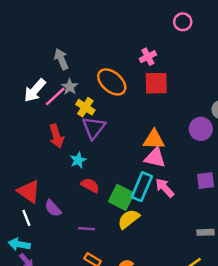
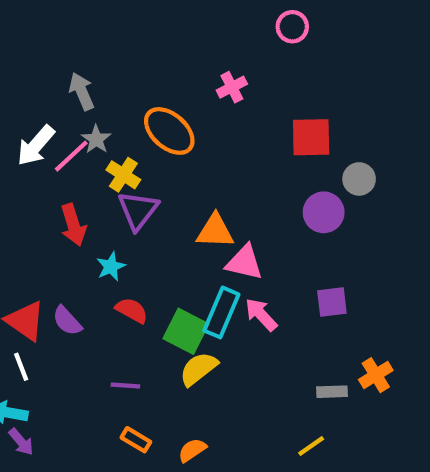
red square: (156, 83) -> (311, 137), moved
orange triangle: (154, 140) -> (215, 231), moved
purple semicircle: (53, 208) -> (67, 321), moved

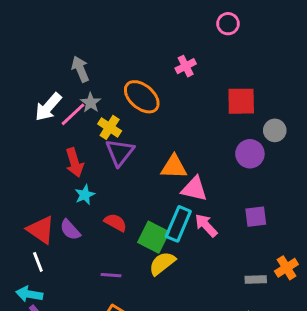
cyan star: (111, 267) -> (85, 195), moved

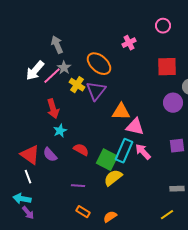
pink circle: (228, 24) -> (163, 26), moved
purple triangle: (120, 152) -> (96, 91), moved

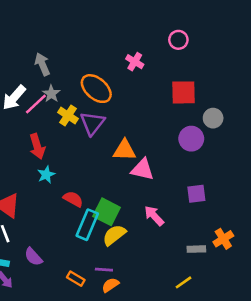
pink cross: (129, 43) -> (135, 62), turned -32
cyan rectangle: (124, 151) -> (87, 225), moved
pink arrow: (143, 152) -> (154, 216), moved
purple semicircle: (50, 155) -> (33, 257), moved
purple line: (78, 186) -> (104, 270), moved

